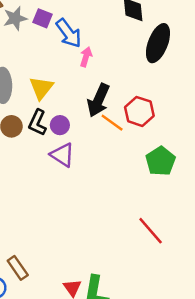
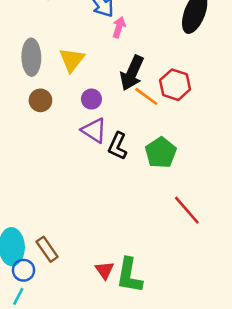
black L-shape: (38, 123) -> (118, 146), moved
green pentagon: (160, 161) -> (161, 153), moved

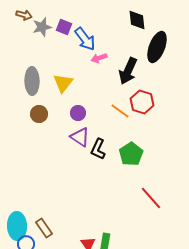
pink arrow: (119, 27) -> (99, 58), turned -126
black arrow: (132, 73) -> (128, 71), moved

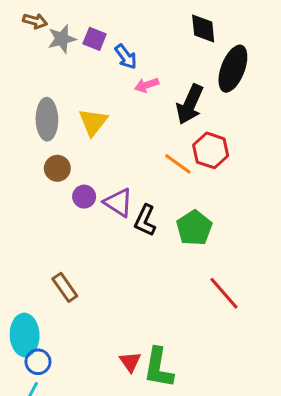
blue arrow: (85, 39) -> (126, 57), size x0.7
purple circle: (78, 113) -> (84, 197), moved
brown rectangle: (44, 228) -> (65, 287), moved

